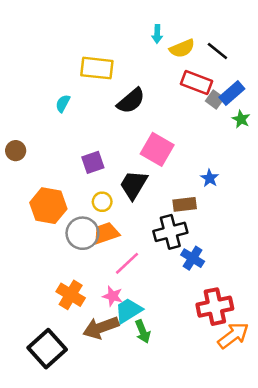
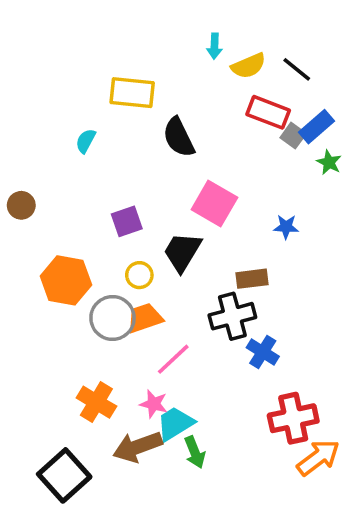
black semicircle: (131, 101) -> (179, 137), turned 104
blue star: (210, 178) -> (286, 227), moved, turned -30

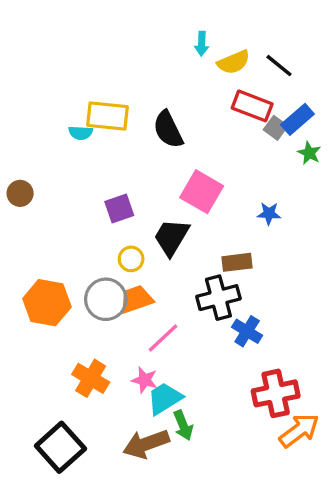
yellow rectangle: (132, 93) -> (107, 116), moved
cyan semicircle: (86, 141) -> (81, 133), turned -115
orange hexagon: (66, 280) -> (47, 303), moved
brown arrow: (138, 447) -> (146, 444), moved

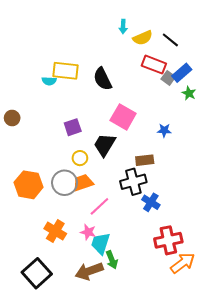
cyan trapezoid: (165, 398) -> (100, 243), turned -40

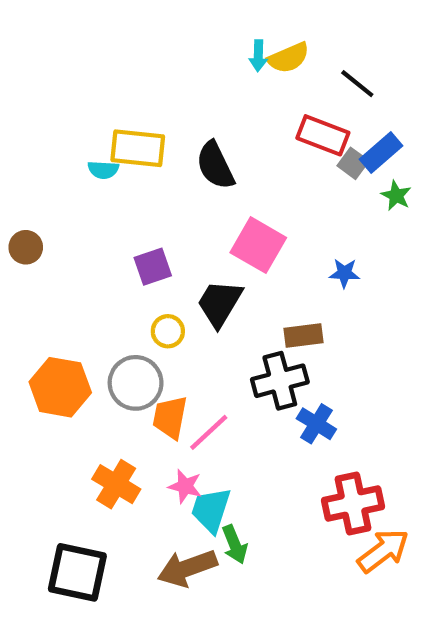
yellow semicircle: (143, 38) -> (288, 58), moved
orange trapezoid: (83, 183) -> (170, 417), moved, turned -60
black square: (37, 273) -> (77, 572), turned -36

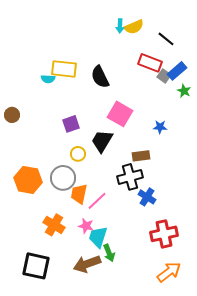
orange arrow: (383, 551) -> (169, 272), moved

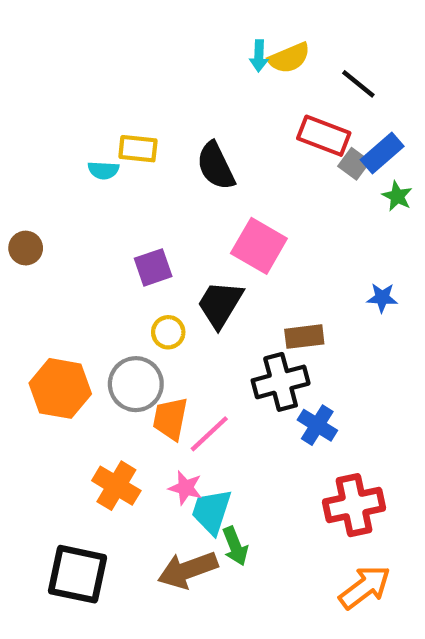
yellow rectangle: (64, 69) -> (138, 149), size x0.7
blue star: (160, 127) -> (382, 298), moved

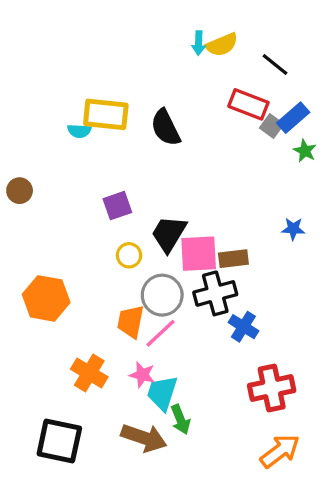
yellow rectangle: (138, 149) -> (106, 114), size x1.5
pink square: (259, 246) -> (199, 254), moved, turned -33
gray circle: (136, 384) -> (162, 295), moved
brown arrow: (188, 570) -> (144, 438), turned -141

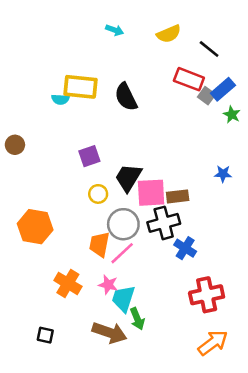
cyan arrow: (199, 43) -> (115, 30), moved, turned -72
black square: (59, 441) -> (45, 335), size x0.5

